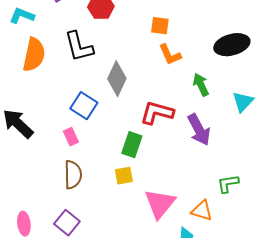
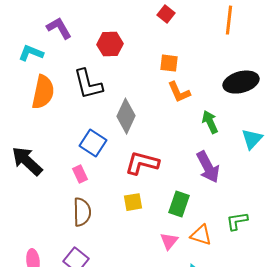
red L-shape: (157, 113) -> (142, 163), moved
green rectangle: (132, 145) -> (179, 204), moved
yellow square: (124, 176) -> (133, 202), moved
pink triangle: (160, 204) -> (169, 241), size x0.6
orange triangle: (202, 211) -> (201, 235), moved

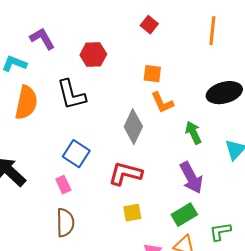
gray diamond: (126, 116) -> (133, 127), moved
yellow square: (133, 202) -> (132, 213), moved
green rectangle: (179, 204) -> (184, 215), moved, turned 40

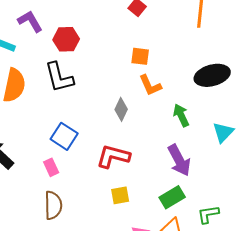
red hexagon: (93, 55) -> (66, 39), moved
gray diamond: (133, 127) -> (121, 109), size x0.7

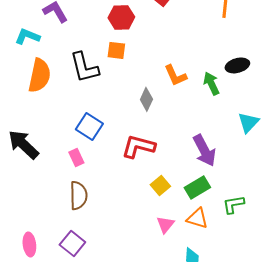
red hexagon: (66, 39) -> (121, 17), moved
orange square: (140, 56) -> (116, 50), moved
black ellipse: (212, 75) -> (237, 65), size x0.7
green arrow: (181, 115) -> (211, 83), moved
yellow square: (120, 195) -> (160, 185), moved, turned -30

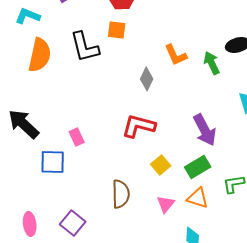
blue square: (89, 126) -> (53, 162), moved, turned -32
brown semicircle: (78, 195) -> (121, 194), moved

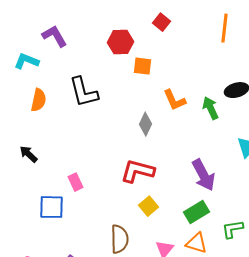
orange square: (117, 30) -> (142, 66), moved
orange semicircle: (40, 55) -> (38, 100), size x0.7
black arrow: (24, 124) -> (28, 154), moved, size x0.6
yellow square: (161, 165) -> (148, 206), moved

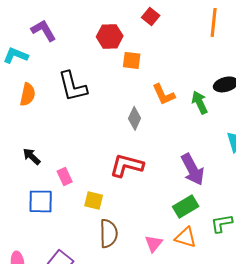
black arrow: (28, 154) -> (32, 156), moved
yellow square: (148, 206) -> (94, 200), moved, turned -36

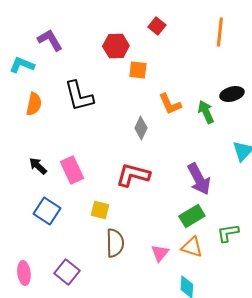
pink rectangle: (65, 176) -> (72, 170), moved, size x1.5
blue square: (41, 201) -> (47, 211), turned 32

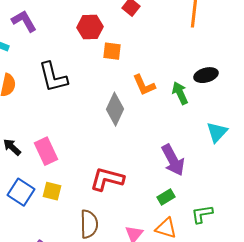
gray diamond: (141, 128) -> (115, 109), size x1.4
red L-shape: (133, 175) -> (107, 179), moved
yellow square: (100, 210) -> (52, 191), moved
green rectangle: (192, 216) -> (166, 197), size x0.7

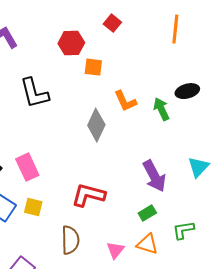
cyan triangle: (217, 132) -> (198, 167), moved

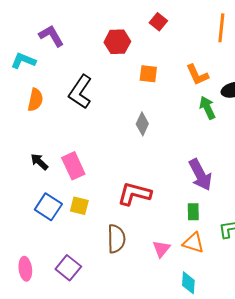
orange square: (93, 67) -> (148, 74), moved
black L-shape: (34, 93) -> (80, 92), turned 48
orange L-shape: (125, 101) -> (197, 75), moved
gray diamond: (96, 125) -> (142, 124), size x0.7
green rectangle: (147, 213) -> (193, 212), turned -60

